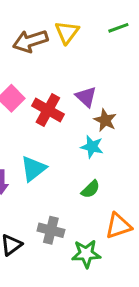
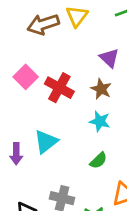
purple triangle: (86, 97) -> (109, 58), moved
brown star: (105, 120) -> (101, 89), moved

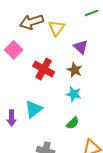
yellow triangle: (77, 16) -> (57, 28), moved
pink square: (26, 77) -> (14, 50), moved

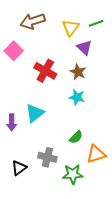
green line: (92, 13) -> (96, 23), moved
yellow triangle: (57, 28) -> (71, 28), moved
green semicircle: (73, 123) -> (76, 137), moved

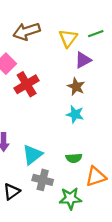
purple triangle: (84, 48) -> (83, 60), turned 49
red cross: (45, 71) -> (27, 84), moved, turned 30
cyan triangle: (35, 113) -> (32, 155), moved
green semicircle: (76, 137) -> (74, 158), turned 40

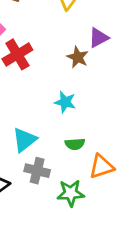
purple triangle: (83, 60) -> (99, 38), moved
cyan star: (75, 114) -> (65, 102), moved

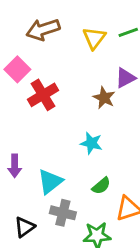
green semicircle: (75, 144) -> (101, 186), turned -36

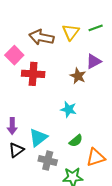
brown arrow: (43, 30) -> (41, 37), moved, turned 30
red cross: (43, 95) -> (33, 74), turned 35
black triangle: (25, 227) -> (16, 150), moved

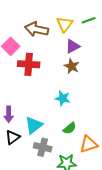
purple triangle: (94, 61) -> (73, 46), moved

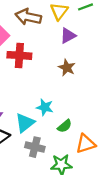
brown star: (72, 66) -> (67, 68), moved
cyan star: (63, 98) -> (45, 107), moved

